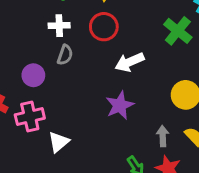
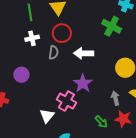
gray semicircle: (65, 55) -> (54, 52), moved
white arrow: (130, 62) -> (84, 53), turned 36
pink cross: (30, 117) -> (66, 101), moved, turned -36

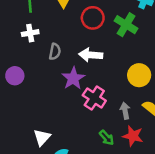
red circle: (62, 33) -> (93, 18), moved
purple star: (83, 83) -> (73, 78), moved
pink cross: (66, 101) -> (94, 98), moved
white triangle: (47, 116) -> (42, 137), moved

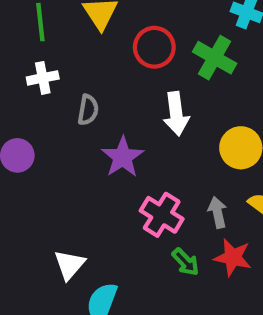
white arrow: (91, 55) -> (176, 114), moved, turned -100
pink cross: (94, 98) -> (162, 215), moved

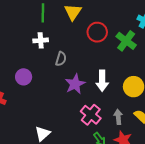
white arrow: (176, 114) -> (102, 81), moved

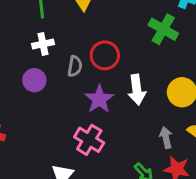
red circle: (97, 32) -> (105, 55), moved
purple circle: (24, 77) -> (34, 80), moved
pink cross: (91, 115) -> (89, 140), moved

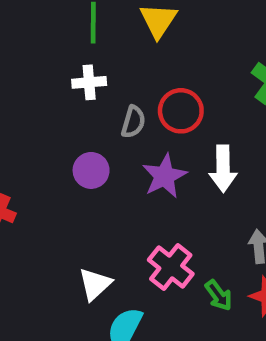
purple circle: (34, 80) -> (91, 170), moved
pink cross: (89, 140) -> (171, 267), moved

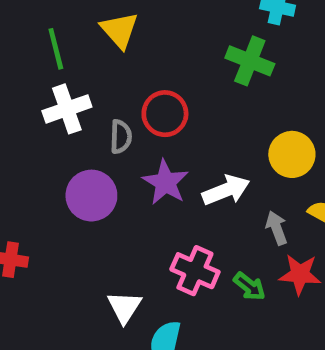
white cross: (89, 82) -> (67, 109), size x1.4
white arrow: (223, 169) -> (226, 190), moved, turned -96
purple circle: (91, 170) -> (91, 196), size x1.4

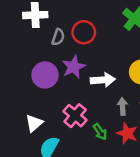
purple circle: (91, 196) -> (45, 75), moved

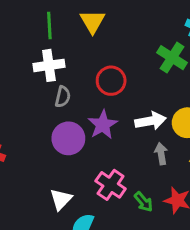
gray semicircle: (58, 37) -> (63, 97), moved
white arrow: (103, 80) -> (150, 121), moved
gray arrow: (122, 106) -> (161, 154), moved

